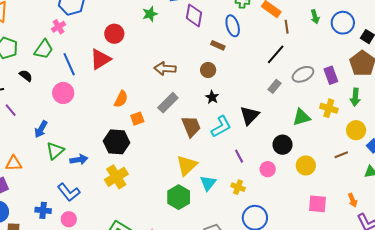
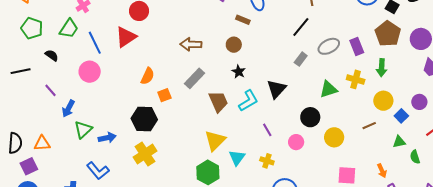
purple line: (11, 110) -> (50, 90), moved

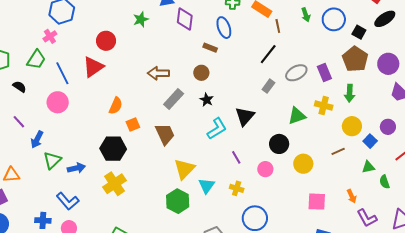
gray rectangle: (195, 78) -> (174, 99), moved
brown trapezoid: (218, 102) -> (165, 134), moved

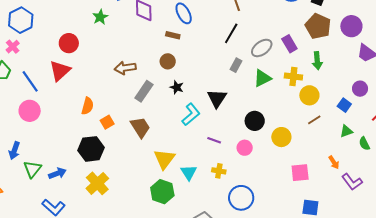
green triangle: (297, 116) -> (262, 78), moved
yellow circle: (352, 126) -> (309, 95), moved
purple line: (236, 157) -> (214, 140), turned -32

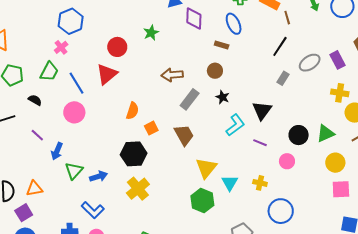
green star: (100, 17) -> (151, 33), moved
green triangle: (262, 78) -> (325, 133), moved
yellow circle: (281, 137) -> (335, 163), moved
purple line: (214, 140) -> (260, 143), moved

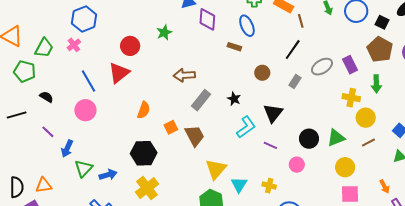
brown circle: (215, 71) -> (262, 73), moved
green trapezoid: (49, 72) -> (44, 48), moved
orange square: (151, 128) -> (171, 127), moved

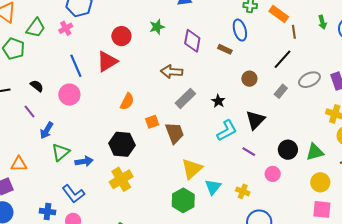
purple diamond: (207, 19) -> (192, 41), moved
black semicircle: (46, 97) -> (37, 86), moved

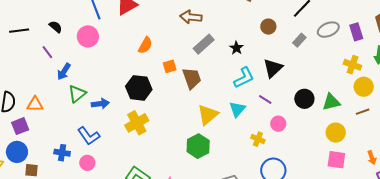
pink circle: (273, 174) -> (278, 124), moved
cyan triangle: (213, 187) -> (237, 109), moved

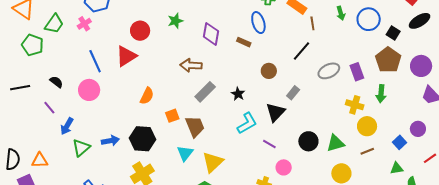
gray rectangle: (299, 40) -> (293, 93), moved
blue arrow: (100, 104) -> (110, 141), moved
cyan triangle: (237, 109) -> (185, 153), moved

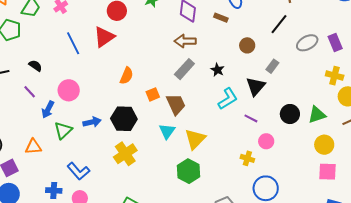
brown arrow: (191, 65) -> (185, 41), moved
pink circle: (89, 90) -> (69, 90), moved
orange triangle: (40, 160) -> (33, 147), moved

